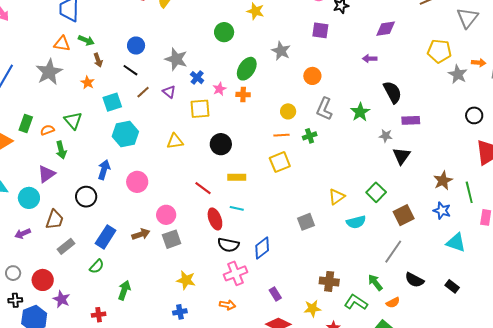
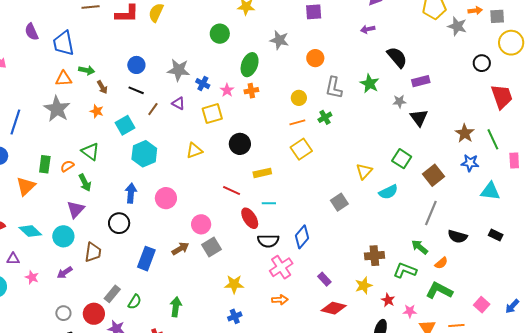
gray rectangle: (66, 246) -> (112, 294), moved
green semicircle: (97, 266) -> (135, 302), moved

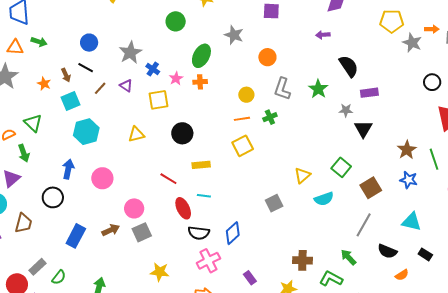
gray star: (179, 70) -> (130, 53), turned 30
brown arrow: (102, 87) -> (66, 75), moved
cyan triangle: (490, 191) -> (412, 222), moved
orange semicircle: (441, 263) -> (402, 275), moved

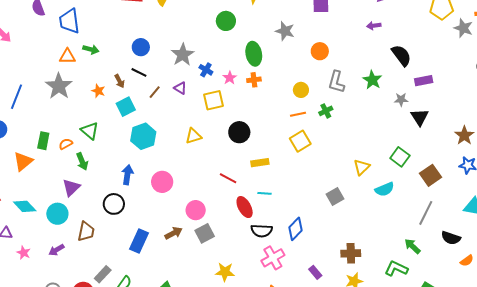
green ellipse: (201, 56) -> (254, 54), turned -35
brown cross: (302, 260) -> (351, 253), moved

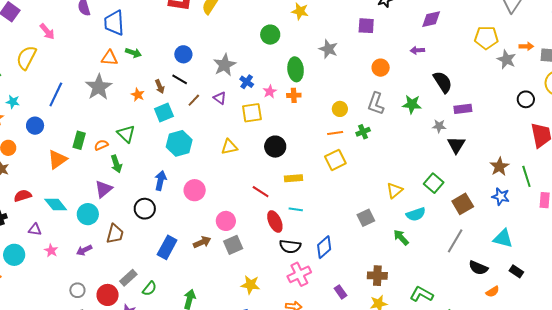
orange circle: (320, 51) -> (381, 68), moved
green star: (372, 80) -> (412, 104), turned -30
green arrow: (412, 246) -> (401, 237), moved

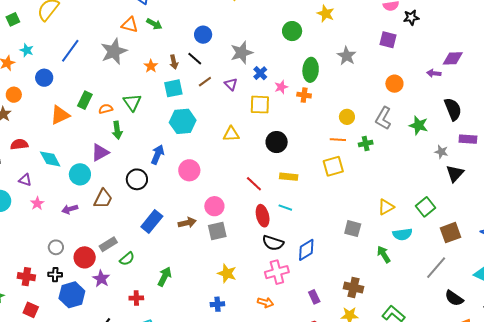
purple diamond: (431, 19) -> (453, 58), moved
gray square: (366, 218) -> (353, 229), turned 30

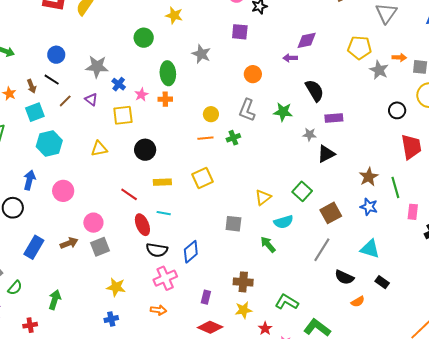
gray star: (242, 53) -> (97, 67), turned 30
yellow square: (333, 166) -> (202, 178), moved
black triangle: (455, 173) -> (326, 154), turned 30
purple rectangle: (314, 297) -> (206, 297), turned 48

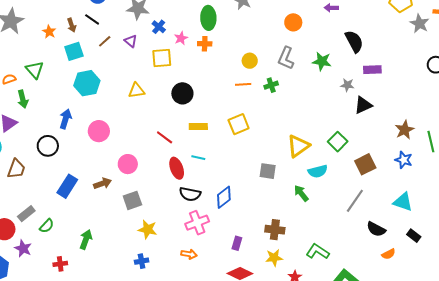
yellow triangle: (263, 197) -> (298, 146), size x1.4
gray square: (100, 247) -> (132, 200), moved

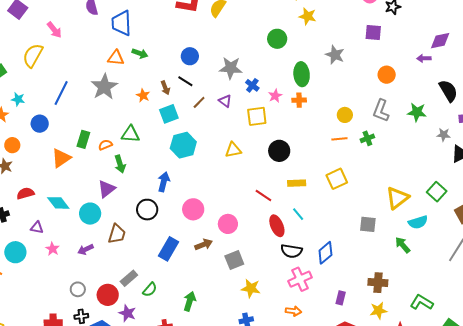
green triangle: (35, 70) -> (130, 134), turned -42
pink circle: (99, 131) -> (193, 209), moved
cyan line: (198, 158) -> (298, 214), turned 40

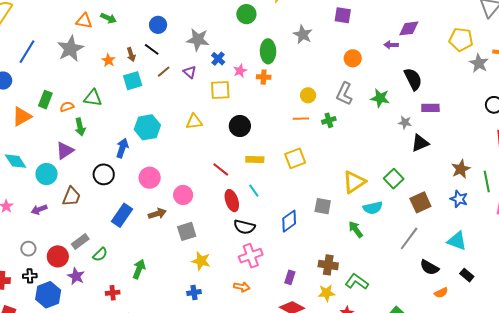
cyan hexagon: (183, 145) -> (147, 127), moved
blue diamond: (325, 253) -> (289, 221), moved
green L-shape: (422, 302) -> (357, 282), moved

